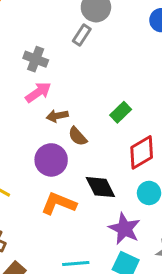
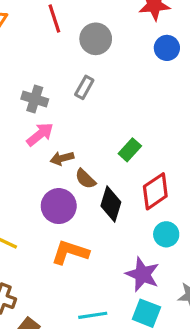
gray rectangle: (82, 35) -> (84, 87), moved
black diamond: (100, 187) -> (111, 204), moved, turned 48

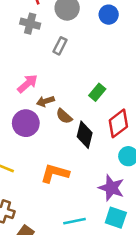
blue circle: (167, 48) -> (109, 15), moved
gray cross: (35, 99) -> (30, 24), moved
purple circle: (59, 206) -> (26, 123), moved

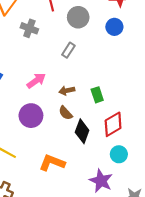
gray cross: (30, 24) -> (29, 28), moved
green rectangle: (97, 92) -> (97, 95), turned -64
brown arrow: (45, 101) -> (67, 90), moved

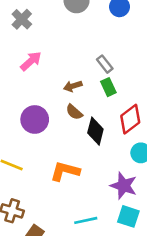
gray cross: (29, 28) -> (22, 19), turned 30
gray rectangle: (68, 50) -> (105, 64), moved, turned -64
pink arrow: (36, 81) -> (31, 61), moved

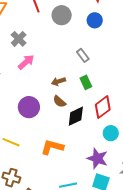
gray cross: (22, 19) -> (19, 39), moved
gray rectangle: (105, 64) -> (83, 55), moved
black diamond: (95, 131) -> (76, 116), turned 50

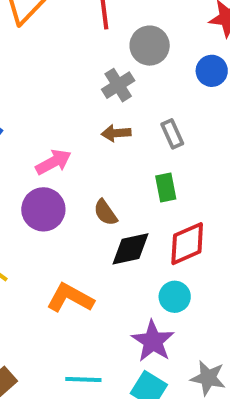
gray cross: (19, 39) -> (118, 85), moved
pink arrow: (26, 62) -> (53, 162), moved
brown arrow: (58, 81) -> (116, 133), moved
cyan circle: (111, 133) -> (175, 297), moved

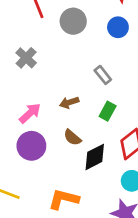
gray cross: (118, 85) -> (26, 58), moved
brown arrow: (116, 133) -> (69, 103), moved
green rectangle: (166, 188) -> (108, 111), turned 54

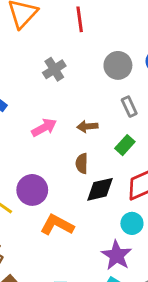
gray circle: (73, 21) -> (118, 65), moved
brown semicircle: (72, 138) -> (82, 163), turned 36
purple circle: (31, 146) -> (32, 190), moved

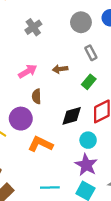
brown semicircle: (82, 163) -> (37, 96), moved
cyan circle: (132, 223) -> (88, 140), moved

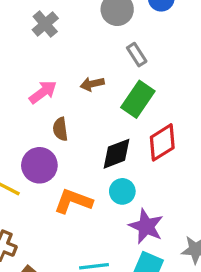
green rectangle: (89, 82) -> (138, 99), size x1.5
cyan circle: (88, 140) -> (122, 191), moved

